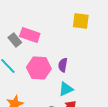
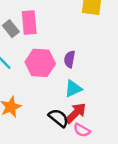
pink rectangle: (30, 35) -> (29, 23), turned 66

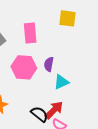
pink rectangle: (29, 23) -> (30, 33), moved
cyan triangle: (73, 89) -> (61, 82), moved

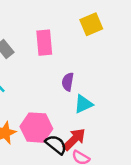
yellow square: (68, 18) -> (91, 24), turned -30
pink hexagon: (24, 67) -> (36, 128), moved

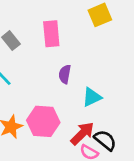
purple semicircle: (68, 82) -> (65, 74), moved
black semicircle: (56, 145) -> (105, 140), moved

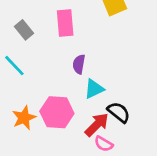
cyan triangle: (92, 97) -> (94, 89), moved
black semicircle: (105, 140) -> (119, 112), moved

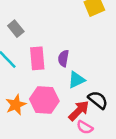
pink rectangle: (65, 23) -> (37, 58), moved

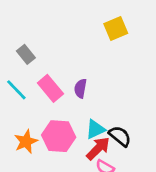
pink rectangle: (37, 58) -> (50, 88), turned -35
cyan triangle: (76, 80) -> (95, 129), moved

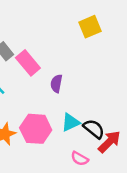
pink rectangle: (50, 88) -> (28, 63), moved
red arrow: (98, 148) -> (109, 142), moved

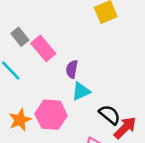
cyan triangle: (71, 122) -> (81, 91), moved

